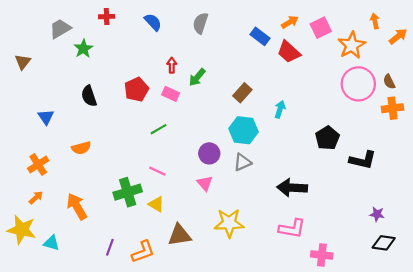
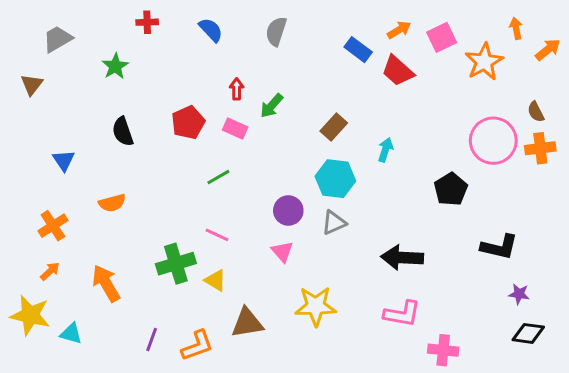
gray trapezoid: (60, 29) -> (58, 39), moved
pink circle: (358, 84) -> (493, 141), moved
black L-shape: (363, 160) -> (499, 247), moved

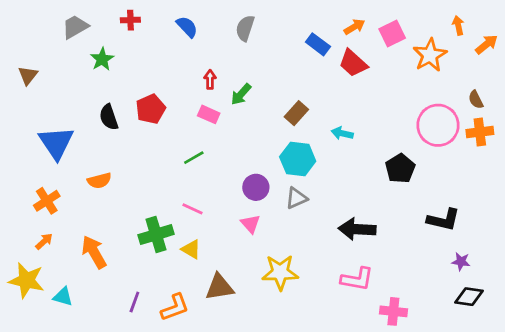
gray trapezoid: (58, 39) -> (75, 27), moved
red pentagon: (188, 122) -> (151, 109), moved
cyan arrow: (385, 150) -> (342, 133), turned -95
blue triangle: (64, 160) -> (56, 143), size x1.8

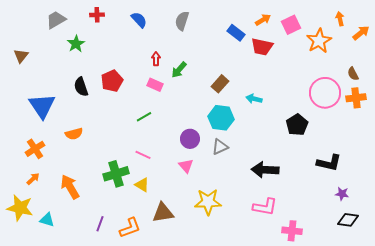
red trapezoid: (353, 63) -> (262, 47), turned -30

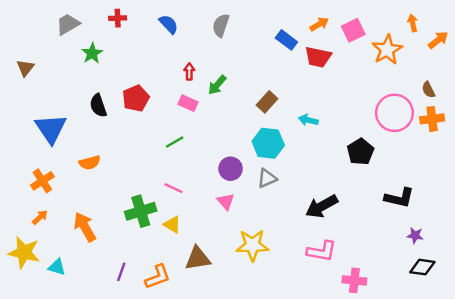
black arrow: (265, 170) -> (322, 206), turned -32

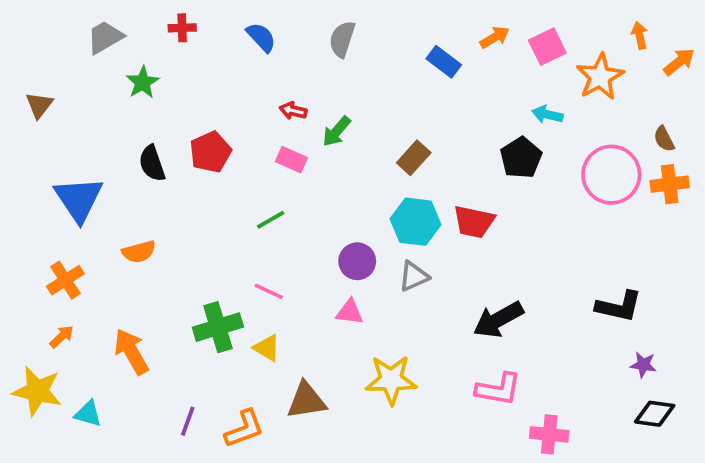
red trapezoid: (318, 57) -> (474, 222), moved
red arrow: (189, 72) -> (293, 111), turned -77
cyan arrow: (308, 120) -> (547, 114), moved
black pentagon: (360, 152) -> (521, 158), moved
pink triangle: (226, 201) -> (350, 312), turned -42

